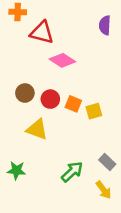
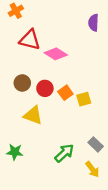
orange cross: (18, 12) -> (16, 11), turned -32
red triangle: (42, 33) -> (30, 40), moved
orange square: (73, 104) -> (65, 93), turned 32

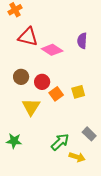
purple semicircle: (93, 23) -> (82, 41), moved
orange square: (65, 93) -> (56, 94), moved
yellow triangle: (33, 115) -> (31, 107), turned 42
yellow arrow: (92, 169) -> (77, 157), moved, turned -35

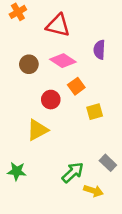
red triangle: (28, 37) -> (58, 25), moved
brown circle: (21, 77) -> (29, 64), moved
orange square: (56, 94) -> (76, 86), moved
yellow triangle: (31, 107) -> (37, 130), turned 30

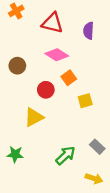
purple semicircle: (99, 50) -> (88, 31), moved
brown circle: (29, 64) -> (17, 66), moved
yellow arrow: (93, 191) -> (94, 178), moved

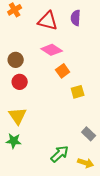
purple semicircle: (88, 31) -> (76, 18), moved
red circle: (46, 90) -> (20, 82), moved
yellow triangle: (34, 117) -> (18, 116), moved, turned -36
green arrow: (65, 155) -> (60, 154), moved

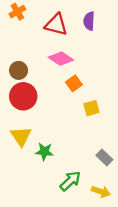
red circle: (20, 82) -> (23, 96), size x1.5
green star: (14, 141) -> (44, 152), moved

